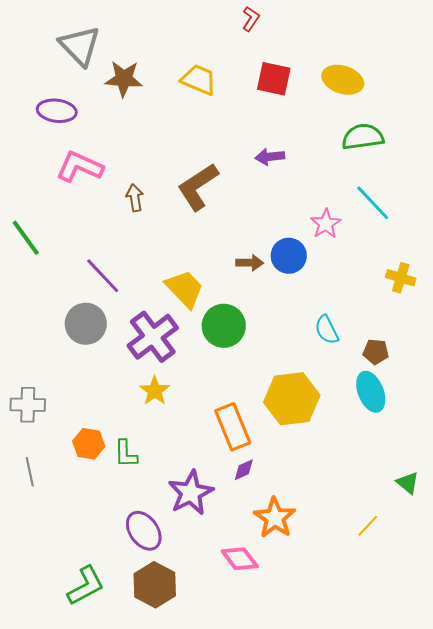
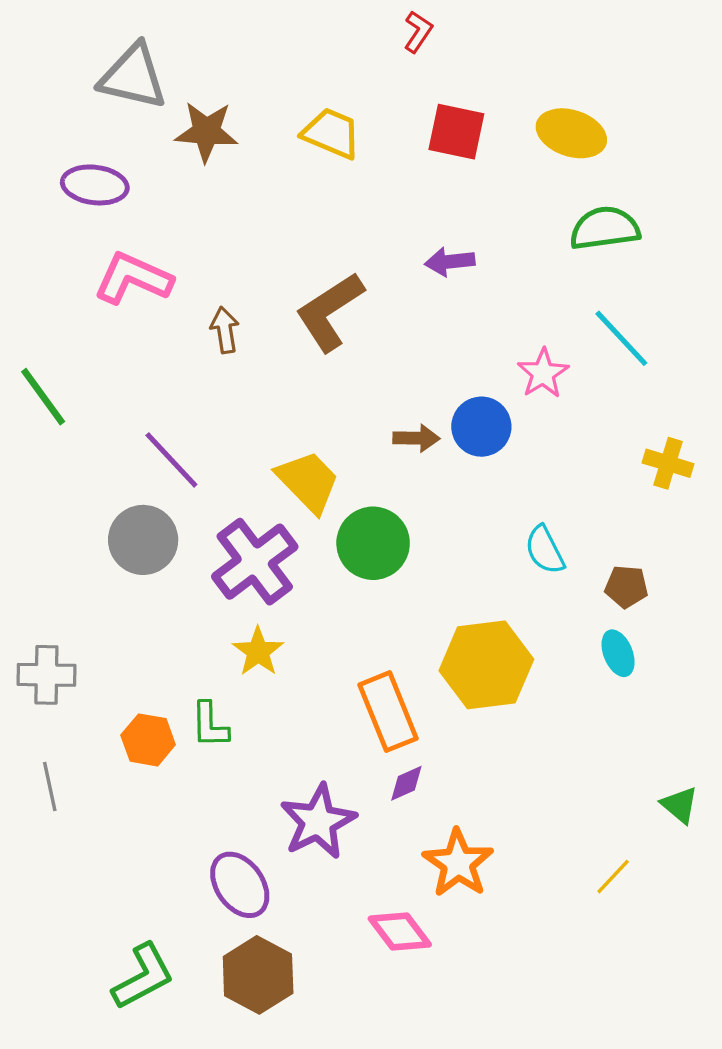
gray triangle: (80, 46) -> (133, 77), turned -33
cyan ellipse: (371, 392) -> (618, 653), size x0.7
green L-shape: (126, 454) -> (210, 725), moved

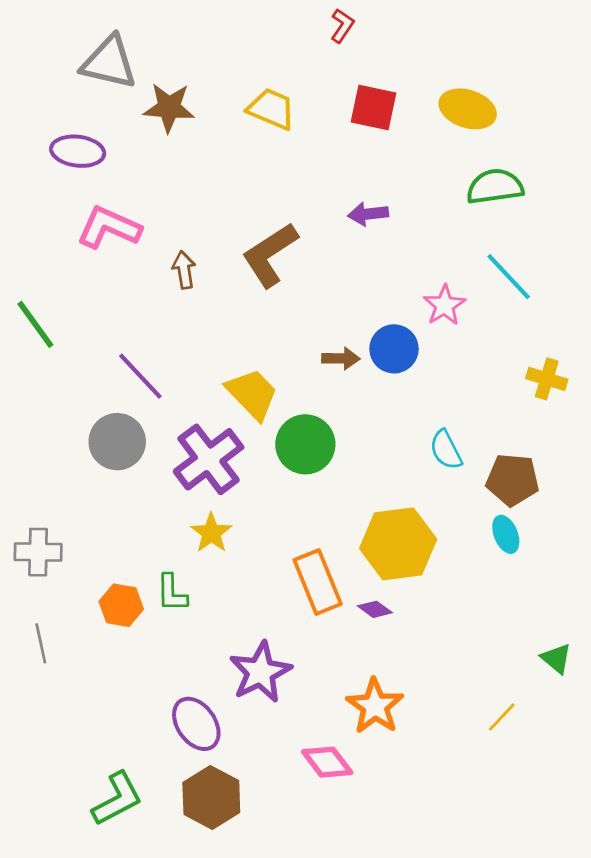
brown pentagon: (626, 587) -> (513, 480), size x1.5
purple diamond: (406, 783) -> (375, 609), moved, turned 60

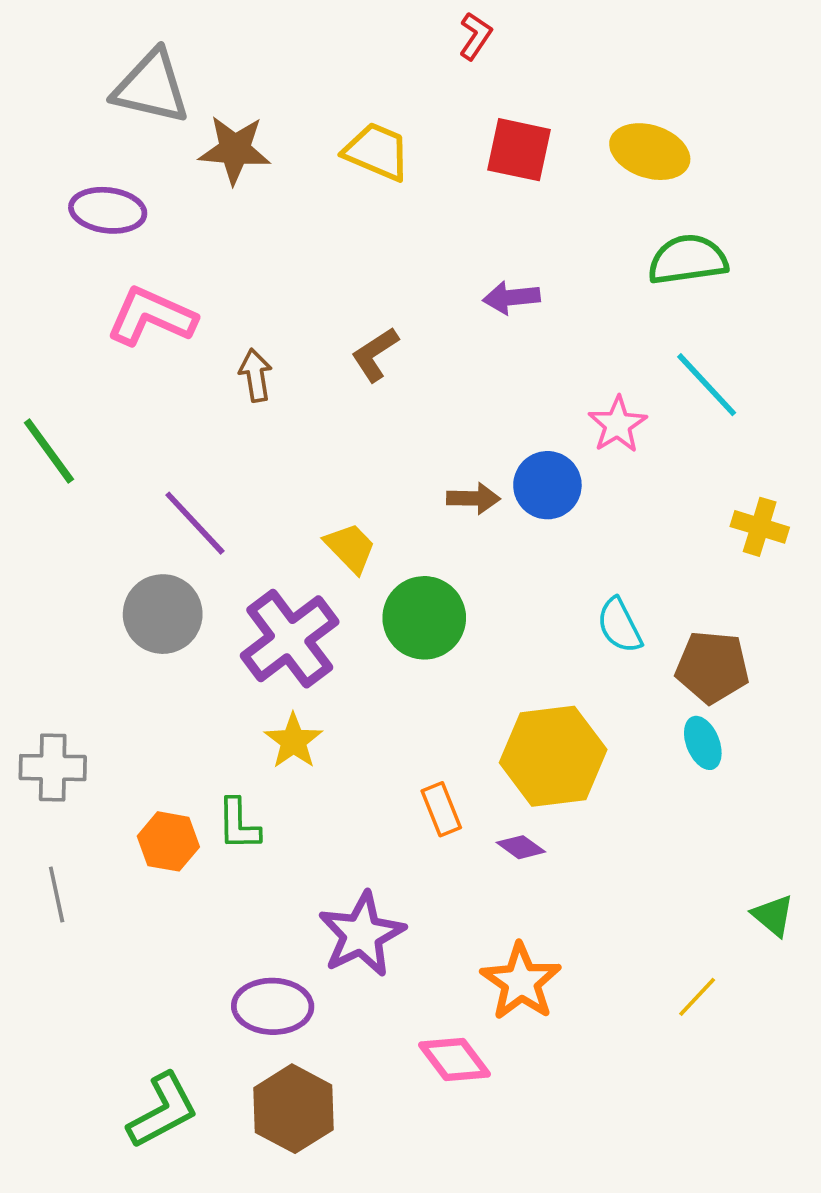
brown L-shape: (270, 255) -> (375, 354), size x0.6
yellow trapezoid: (252, 394) -> (350, 548), size x0.7
orange rectangle: (318, 582) -> (441, 809), size x0.6
purple ellipse: (196, 724) -> (273, 1006), turned -54

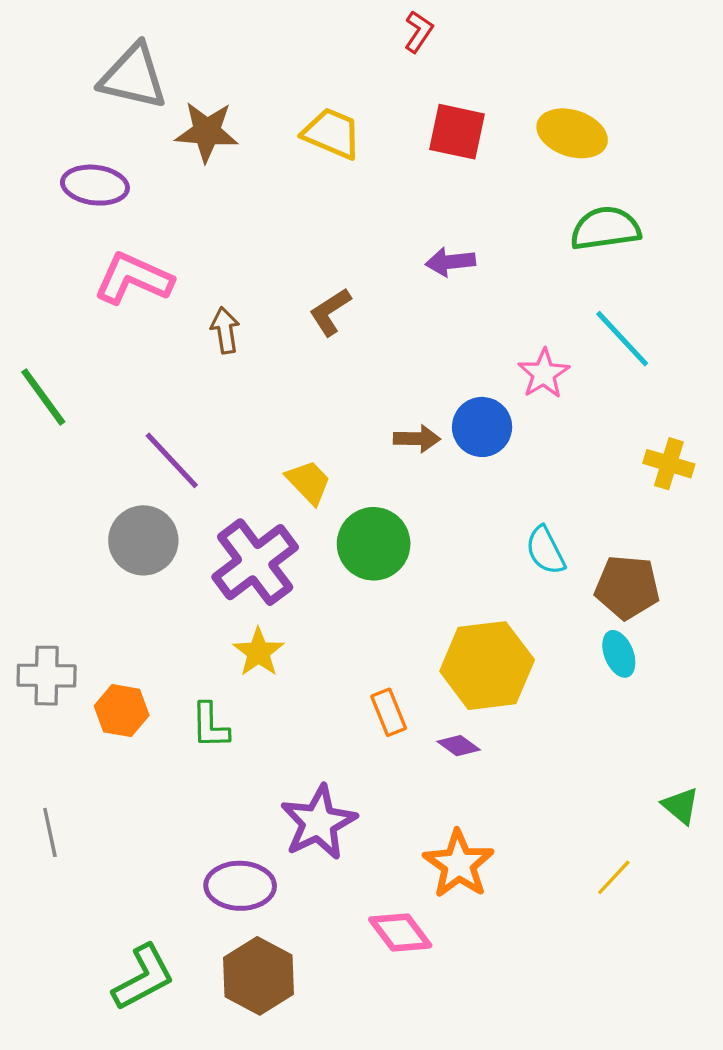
orange hexagon: (168, 841) -> (122, 711), moved
gray line: (57, 895) -> (50, 832), moved

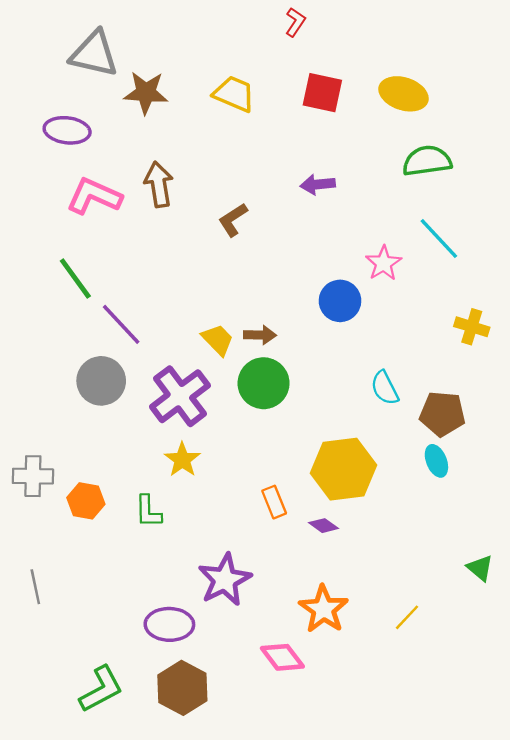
brown arrow: (225, 330) -> (159, 184), moved, size x1.4
green line: (43, 397) -> (75, 279), moved
brown arrow: (417, 439) -> (260, 335), moved
yellow line: (614, 877) -> (407, 617), moved

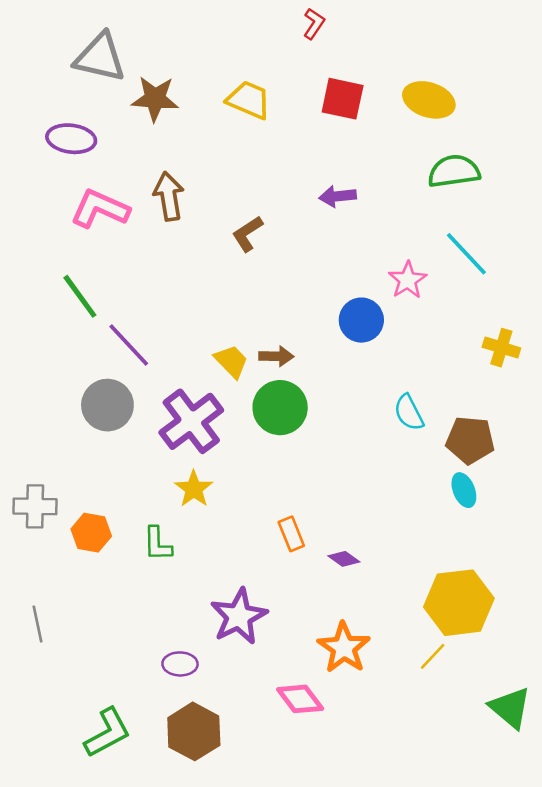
yellow hexagon: (344, 469) -> (459, 603), moved
green triangle: (480, 568) -> (510, 708), moved, size x1.5
purple ellipse: (169, 624) -> (180, 664), size x0.7

